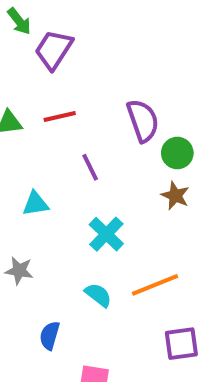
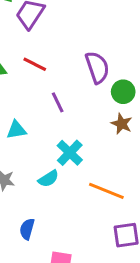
red line: (60, 117) -> (35, 64), turned 40
orange line: (155, 285) -> (106, 191), turned 44
cyan semicircle: (98, 295) -> (48, 179), moved, turned 110

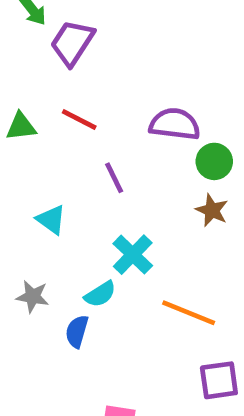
purple semicircle: (97, 67) -> (175, 124), turned -64
cyan triangle: (16, 130) -> (51, 220), turned 45
blue semicircle: (27, 229) -> (77, 331), moved

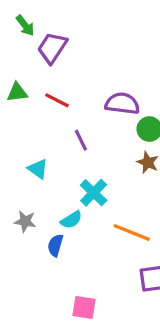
green triangle: (21, 126) -> (17, 92), moved

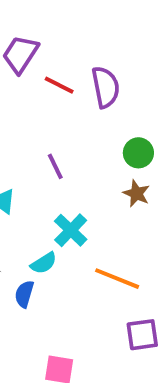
red line: (57, 100) -> (59, 85), moved
purple semicircle: (122, 104) -> (106, 87), moved, turned 72

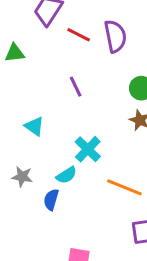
purple line: (55, 166) -> (76, 87), moved

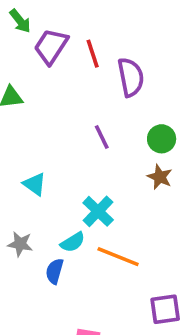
red line: (79, 35) -> (93, 54), moved, turned 45
purple line: (76, 87) -> (102, 137), moved
orange line: (124, 187) -> (118, 257), moved

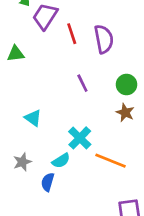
red line: (93, 54) -> (72, 34), moved
gray star: (20, 244) -> (22, 162), turned -30
orange line: (118, 257) -> (110, 161), moved

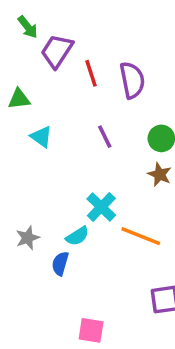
cyan triangle: (33, 118) -> (41, 137), moved

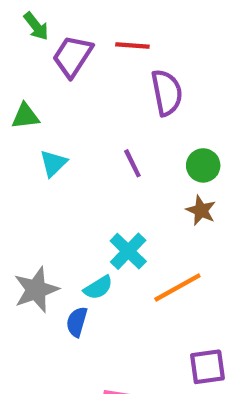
red line: (91, 73) -> (132, 45), moved, turned -68
cyan triangle: (41, 137) -> (53, 163), turned 40
orange line: (141, 236) -> (177, 288), turned -51
gray star: (28, 238) -> (36, 290), size x1.5

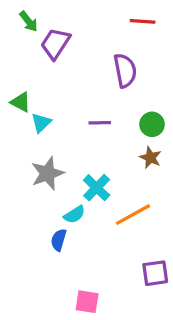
red line: (132, 45) -> (143, 21), moved
green triangle: (25, 116) -> (21, 102), moved, turned 35
purple line: (132, 163) -> (100, 123), turned -65
gray star: (36, 290) -> (47, 173), moved

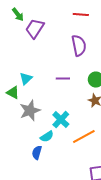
red line: (143, 21) -> (81, 15), moved
green triangle: (21, 102) -> (13, 93), moved

